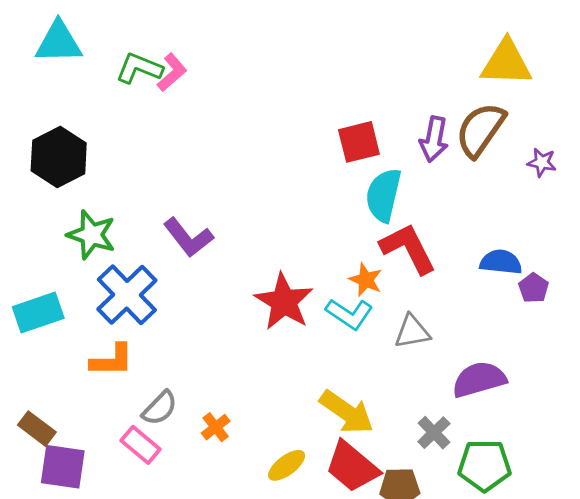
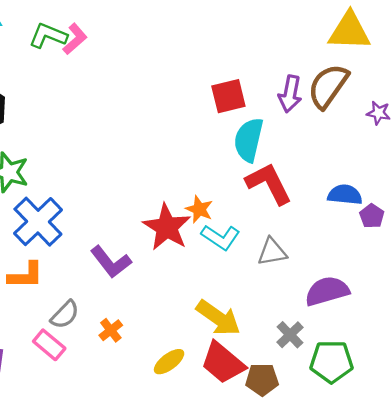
purple L-shape: (188, 237) -> (111, 262), moved
orange star: (366, 280) -> (199, 209), moved

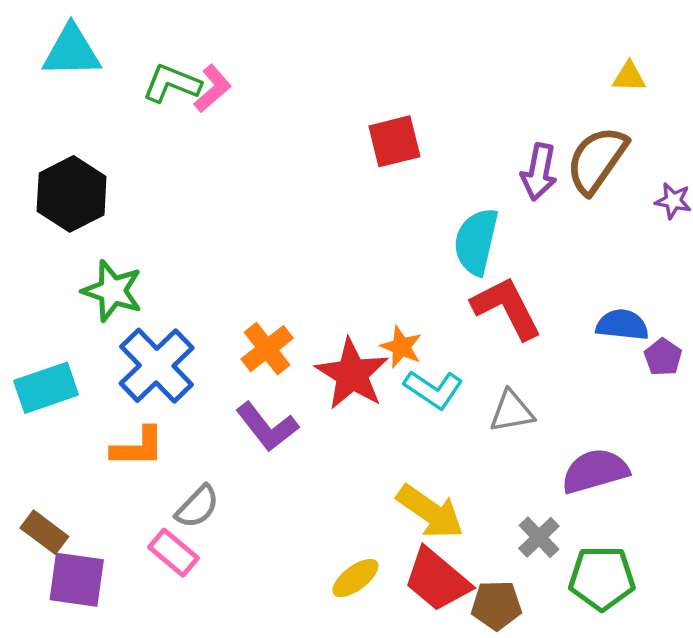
yellow triangle: (349, 31) -> (629, 77), size x0.5
red square: (228, 96) -> (394, 141), moved
orange cross: (111, 330) -> (267, 349), moved, size x1.4

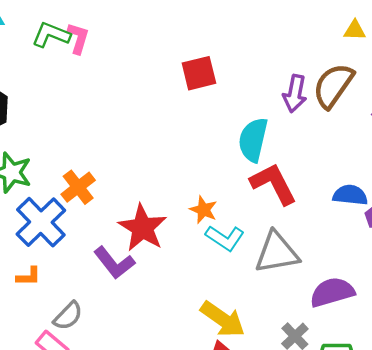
pink L-shape: (213, 89) -> (78, 38), turned -32
orange cross: (267, 349) -> (78, 187), moved
red star: (352, 374) -> (143, 228), moved
gray triangle: (512, 412) -> (277, 253), size x1.5
orange L-shape: (138, 447) -> (29, 276), size x0.7

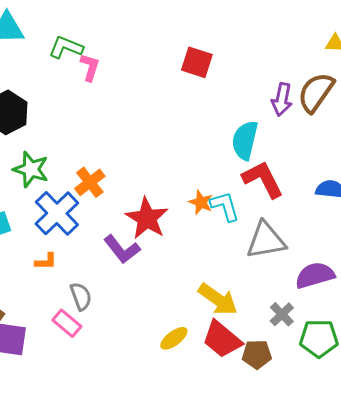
pink L-shape: (78, 38) -> (90, 67), moved
red square: (199, 73) -> (197, 62), moved, turned 32
cyan L-shape: (225, 238) -> (225, 206), moved, turned -140
gray semicircle: (68, 316) -> (81, 296), turned -64

